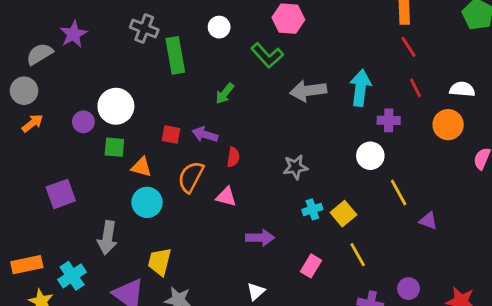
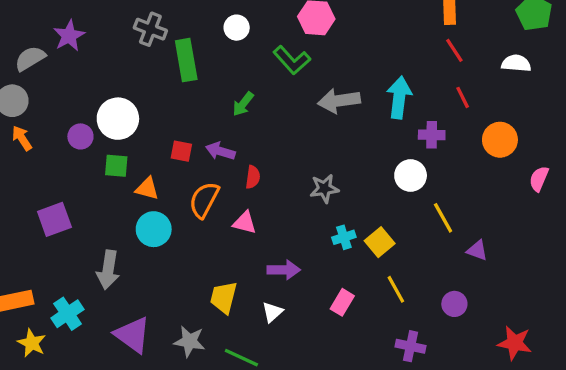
white semicircle: (462, 89) -> (516, 63), moved
orange arrow: (33, 123) -> (22, 138), turned -85
yellow trapezoid: (160, 262) -> (224, 297), moved
purple circle: (408, 289) -> (454, 304), moved
white triangle: (256, 291) -> (272, 312), moved

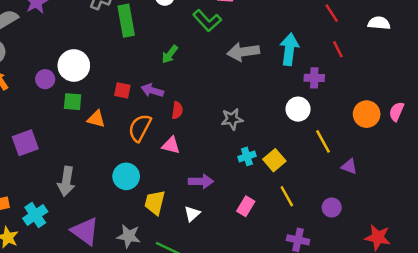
orange circle: (500, 140) -> (367, 114), moved
cyan circle: (154, 229) -> (126, 176), moved

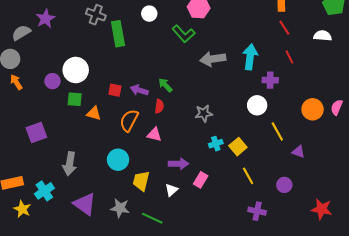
green arrow: (170, 54) -> (165, 85), moved, turned 98
pink rectangle: (246, 206) -> (201, 180), moved

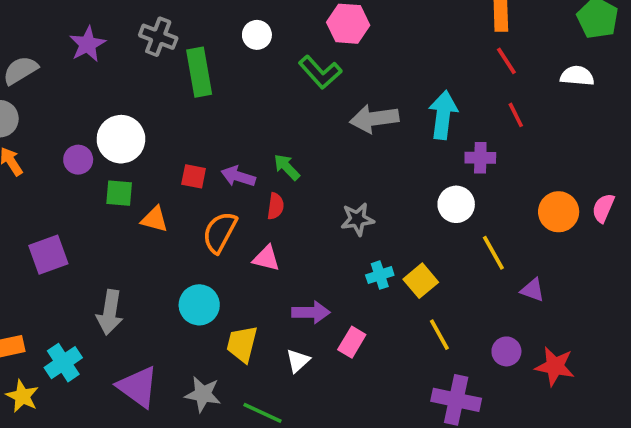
purple star: (45, 19) -> (87, 44), moved
red star: (322, 209) -> (555, 366), moved
purple cross: (257, 211) -> (456, 400), size x1.4

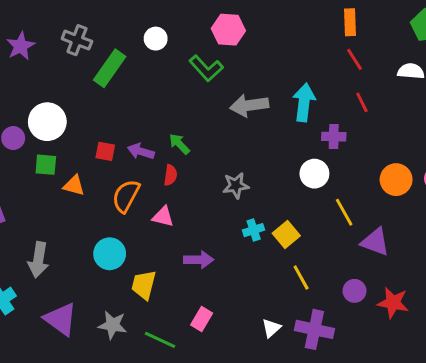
green rectangle: (199, 72) -> (110, 68), turned 45
purple triangle: (532, 290) -> (375, 242), size x1.5
pink rectangle: (352, 342) -> (202, 319), moved
white triangle: (298, 361) -> (271, 328), moved

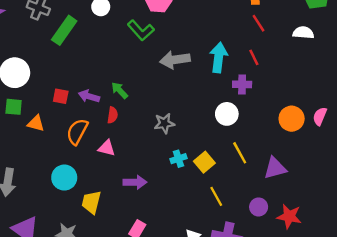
red line: (362, 102) -> (254, 57), moved
yellow line: (344, 212) -> (240, 153), moved
purple triangle: (375, 242) -> (275, 168), turned -35

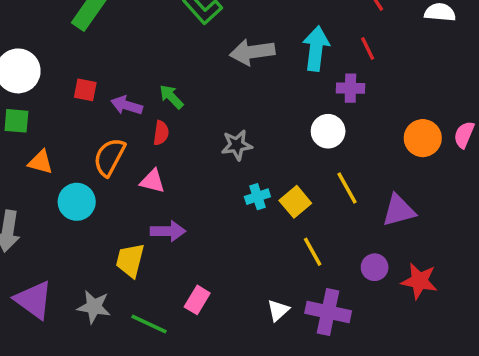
red square: (61, 96) -> (85, 90), moved
orange triangle: (36, 123) -> (41, 162), moved
cyan circle: (64, 178) -> (77, 202), moved
purple arrow: (135, 182) -> (168, 231), moved

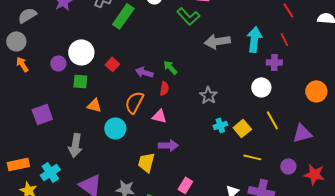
red square: (85, 90) -> (112, 64), moved, turned 32
gray star: (237, 145) -> (208, 95), turned -30
yellow line: (313, 252) -> (252, 157), turned -48

